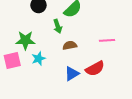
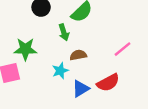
pink line: (107, 40) -> (122, 49), turned -35
cyan star: (38, 58) -> (60, 71), moved

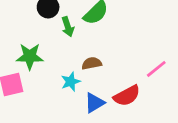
green arrow: (64, 32) -> (68, 27), moved
pink line: (122, 49) -> (156, 69), moved

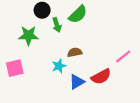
green star: (30, 56) -> (28, 35), moved

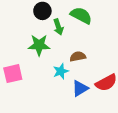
green semicircle: (78, 14) -> (81, 15), turned -108
green star: (28, 35) -> (39, 45), moved

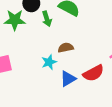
green star: (39, 45) -> (15, 20), moved

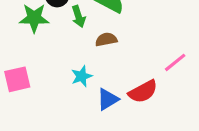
brown semicircle: (66, 48) -> (106, 39), moved

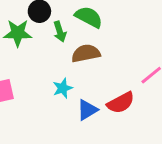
brown semicircle: (106, 39) -> (86, 53), size x1.4

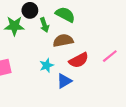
red semicircle: (121, 103) -> (79, 60), moved

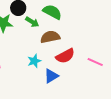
green arrow: (44, 25) -> (32, 22), turned -40
pink line: (110, 56) -> (95, 62), moved, turned 63

